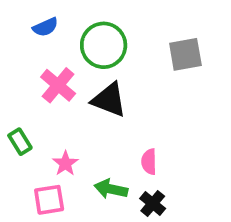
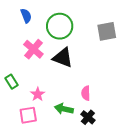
blue semicircle: (45, 27) -> (26, 16), turned -88

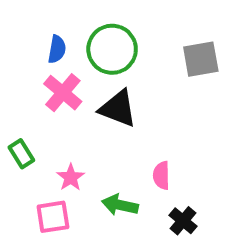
blue semicircle: (26, 16) -> (57, 49), moved, turned 32
black cross: (88, 117) -> (183, 221), moved

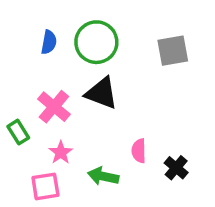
pink cross: (63, 93) -> (54, 107), moved
black cross: (183, 221) -> (176, 168), moved

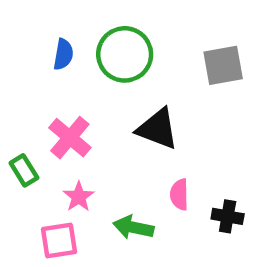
black triangle: (101, 93) -> (157, 129), moved
black cross: (176, 168) -> (228, 216), turned -30

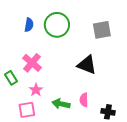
black triangle: (157, 129) -> (87, 65), moved
pink semicircle: (179, 194) -> (84, 100), moved
black cross: (228, 216) -> (108, 112), moved

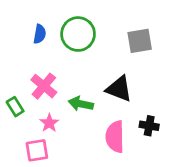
pink semicircle: (84, 100) -> (115, 137), size x1.6
green arrow: (61, 104) -> (81, 104), moved
black cross: (108, 112) -> (149, 126), moved

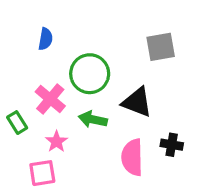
green circle: (78, 34) -> (90, 74), moved

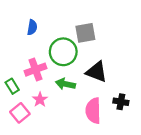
gray square: (161, 47) -> (85, 33), moved
pink cross: (50, 99) -> (35, 70), turned 30
pink square: (42, 173) -> (20, 113), moved, turned -30

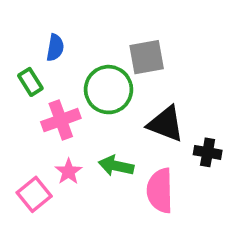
green arrow: (65, 84) -> (116, 166), moved
green rectangle: (12, 86) -> (30, 82), moved
black cross: (121, 102) -> (208, 152), moved

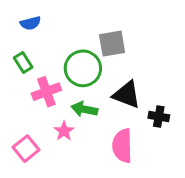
blue semicircle: (55, 48) -> (30, 23), moved, turned 66
green arrow: (116, 166) -> (84, 109), moved
pink star: (68, 171) -> (64, 131), moved

